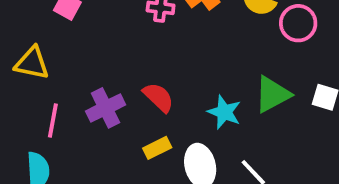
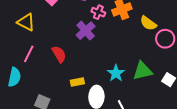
red semicircle: (158, 97) -> (59, 54), moved
purple cross: (106, 108) -> (86, 31), moved, turned -30

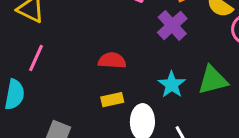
purple cross: (86, 31) -> (172, 25), moved
red semicircle: (59, 54) -> (112, 61), moved, turned -54

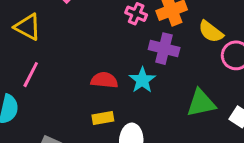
purple cross: (172, 25) -> (164, 49), turned -36
cyan star: (172, 85) -> (142, 80), moved

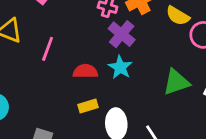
purple cross: (164, 49) -> (122, 34), moved, turned 32
pink line: (31, 75) -> (48, 49), moved

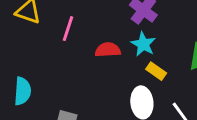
yellow rectangle: (88, 106) -> (156, 71), moved, turned 54

